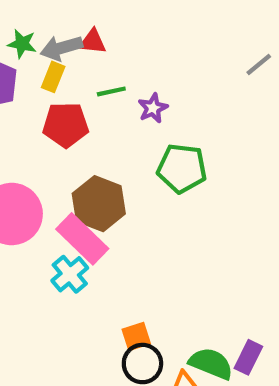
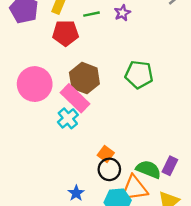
purple star: (153, 108) -> (122, 13), moved
green pentagon: (182, 168) -> (139, 75), moved
orange square: (136, 337) -> (106, 154), turned -35

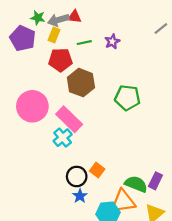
brown hexagon: (84, 78) -> (81, 83), moved
black circle: (109, 169) -> (77, 176), moved
blue star: (76, 193) -> (80, 196), moved

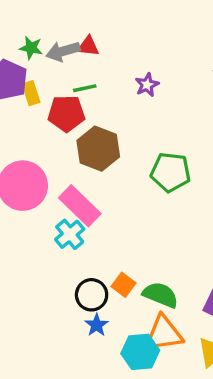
yellow rectangle: (54, 35) -> (31, 93), moved, turned -40
green line: (84, 43) -> (85, 88), moved
green semicircle: (136, 184) -> (160, 295), moved

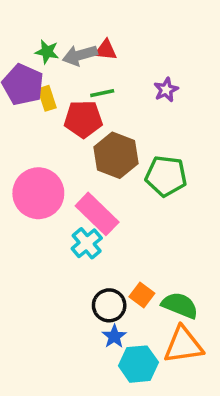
green pentagon: (171, 172) -> (166, 176), moved
cyan hexagon: (140, 352) -> (138, 364), moved

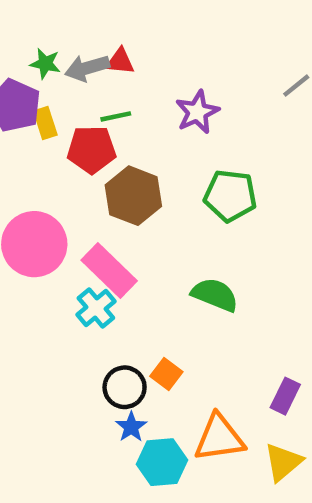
purple star: (166, 90) -> (197, 112), size x1.4
green pentagon: (166, 176) -> (230, 196), moved
green semicircle: (180, 305) -> (215, 295), moved

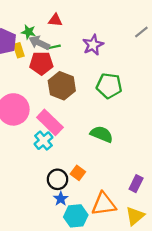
green star: (45, 64) -> (28, 32), moved
gray arrow: (87, 68) -> (39, 43), moved, turned 42

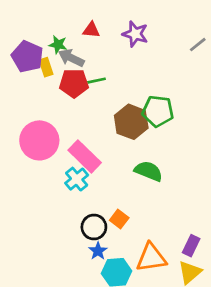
purple star: (93, 45) -> (135, 34), moved, turned -30
green line: (53, 47) -> (97, 81), moved
brown hexagon: (62, 86) -> (131, 122), moved
purple rectangle: (136, 184) -> (191, 246), moved

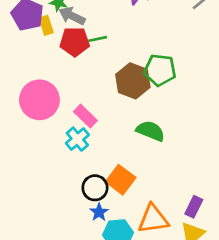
pink rectangle: (85, 156) -> (85, 116), size x0.7
orange square: (119, 219) -> (121, 180), size x1.5

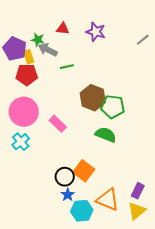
red pentagon: (75, 42) -> (27, 75), moved
green pentagon: (160, 70) -> (113, 107), moved
cyan cross: (77, 139) -> (21, 142), moved
orange triangle: (153, 219) -> (108, 200), turned 30

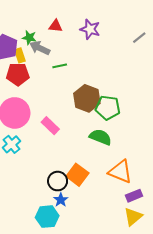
purple rectangle: (138, 191) -> (134, 196), turned 42
orange triangle: (108, 200) -> (120, 172), moved
cyan hexagon: (82, 211) -> (47, 217), moved

